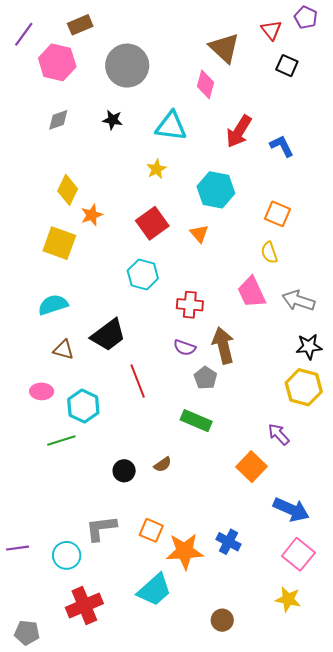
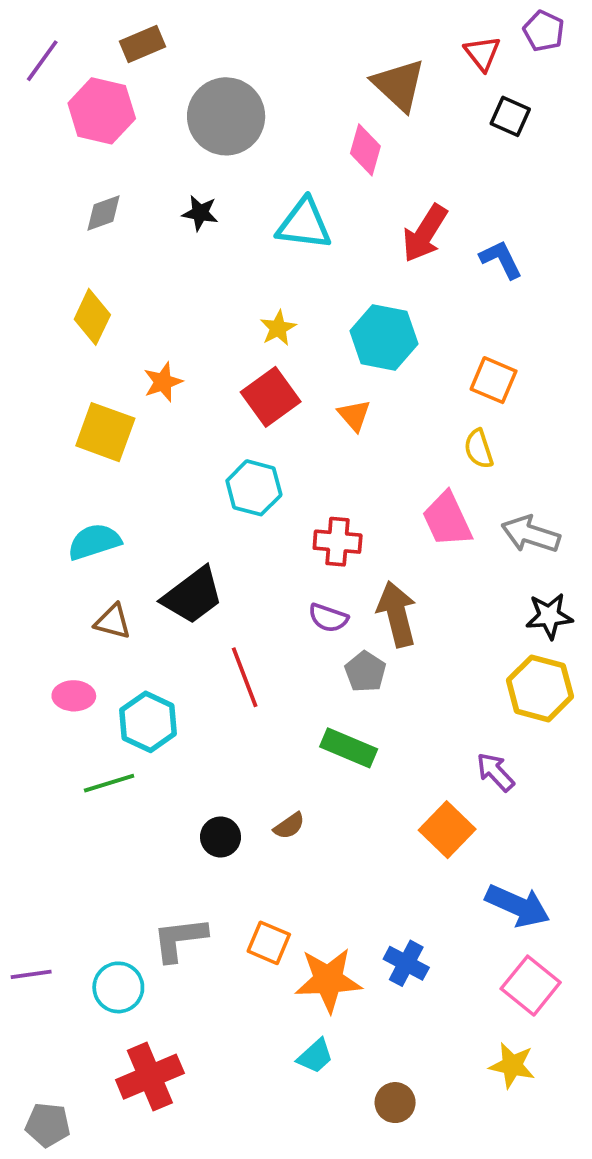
yellow star: (156, 169) -> (278, 328), moved
yellow diamond: (68, 190) -> (92, 317), moved
cyan trapezoid: (154, 590) -> (315, 1056), moved, size x0.6

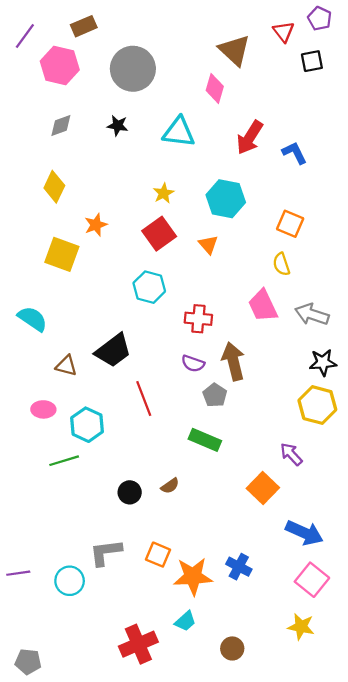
black square: (510, 116) -> (312, 61), moved, turned -35
cyan semicircle: (94, 542) -> (32, 319), moved, turned 52
red cross: (150, 1077) -> (138, 644), moved

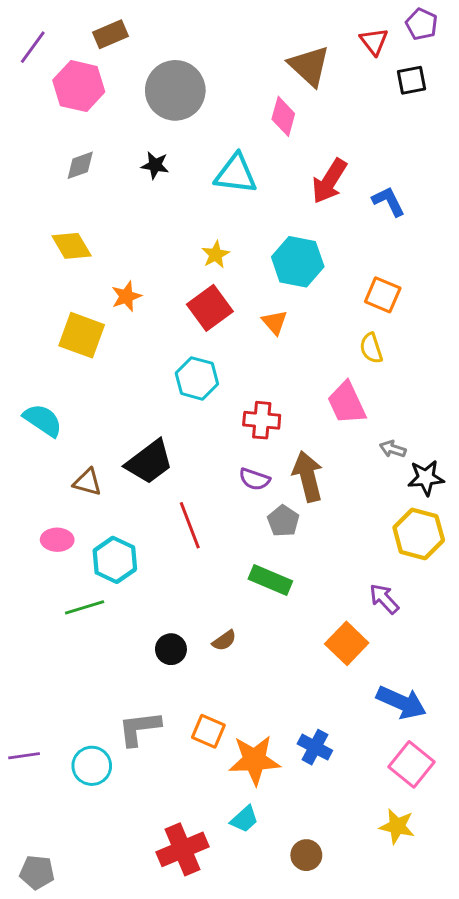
yellow diamond: (54, 187) -> (72, 246), turned -56
gray arrow: (312, 314) -> (393, 449), moved, size x0.6

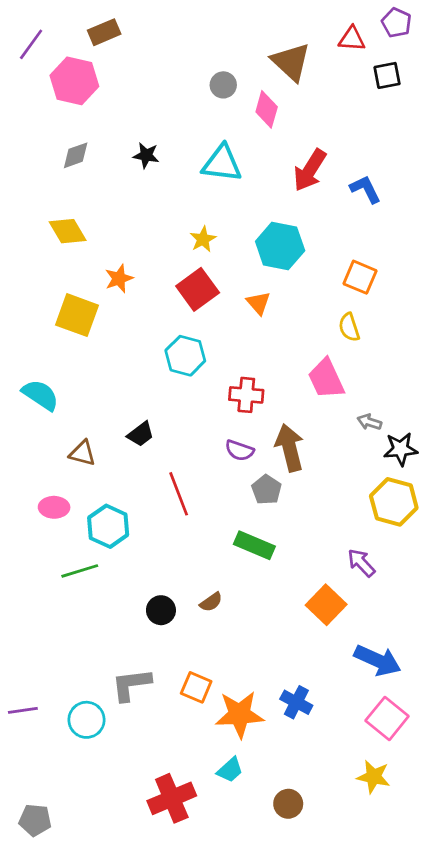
red triangle: (374, 41) -> (352, 39), turned -48
gray circle: (175, 90) -> (223, 85), moved, size x0.5
black trapezoid: (149, 462) -> (141, 434), size x0.6

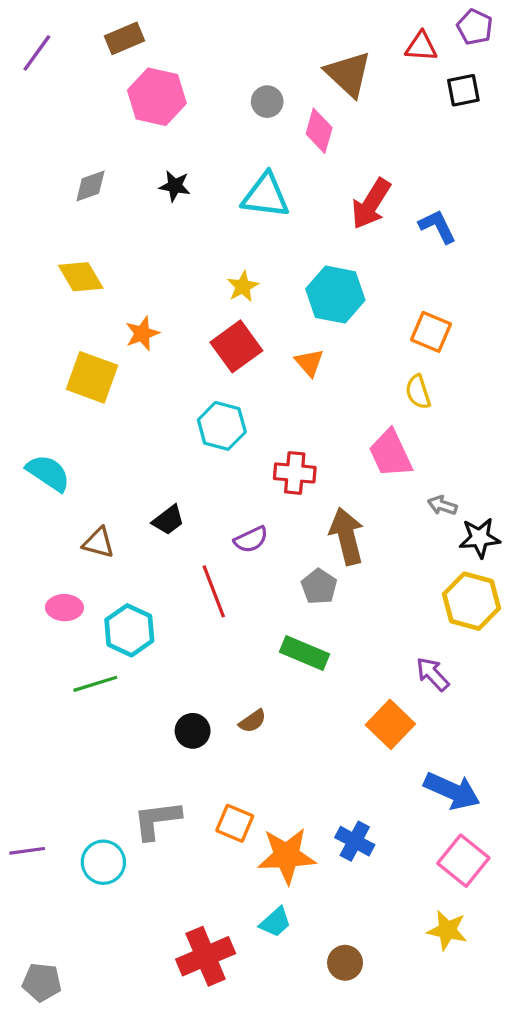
pink hexagon: (74, 81) -> (157, 97), moved
purple semicircle: (239, 450) -> (251, 539), moved, turned -44

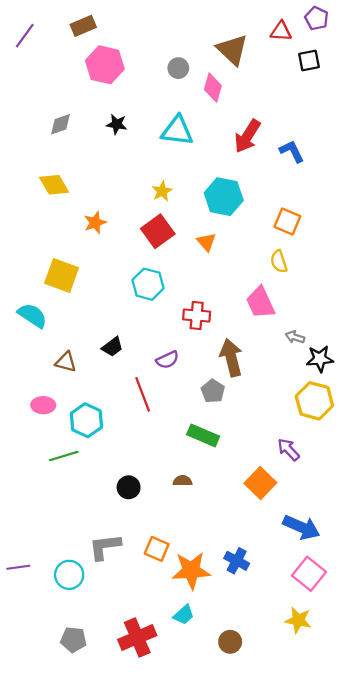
yellow square: (92, 377) -> (62, 276), moved
brown semicircle: (253, 721) -> (183, 481), moved, turned -144
gray pentagon: (42, 982) -> (73, 640), moved

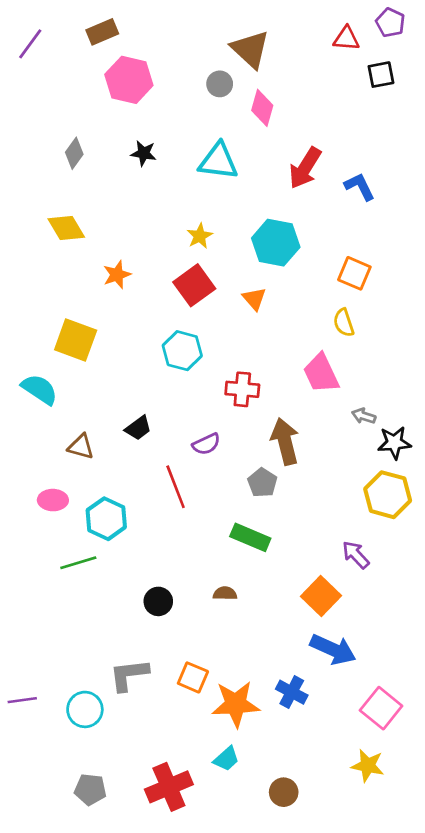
brown triangle: (232, 50) -> (250, 49), moved
gray diamond: (61, 124) -> (74, 153), turned -35
blue arrow: (301, 527) -> (333, 649), moved

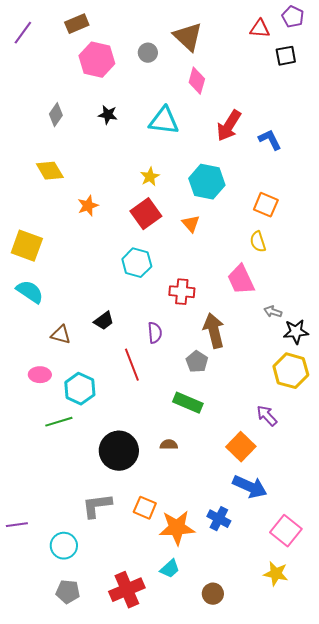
gray circle: (220, 84) -> (148, 53), moved
yellow square: (76, 340) -> (27, 246), moved
purple semicircle: (206, 444) -> (155, 333), turned -70
black circle: (158, 601) -> (119, 451), size x1.8
cyan circle: (85, 709) -> (64, 546), moved

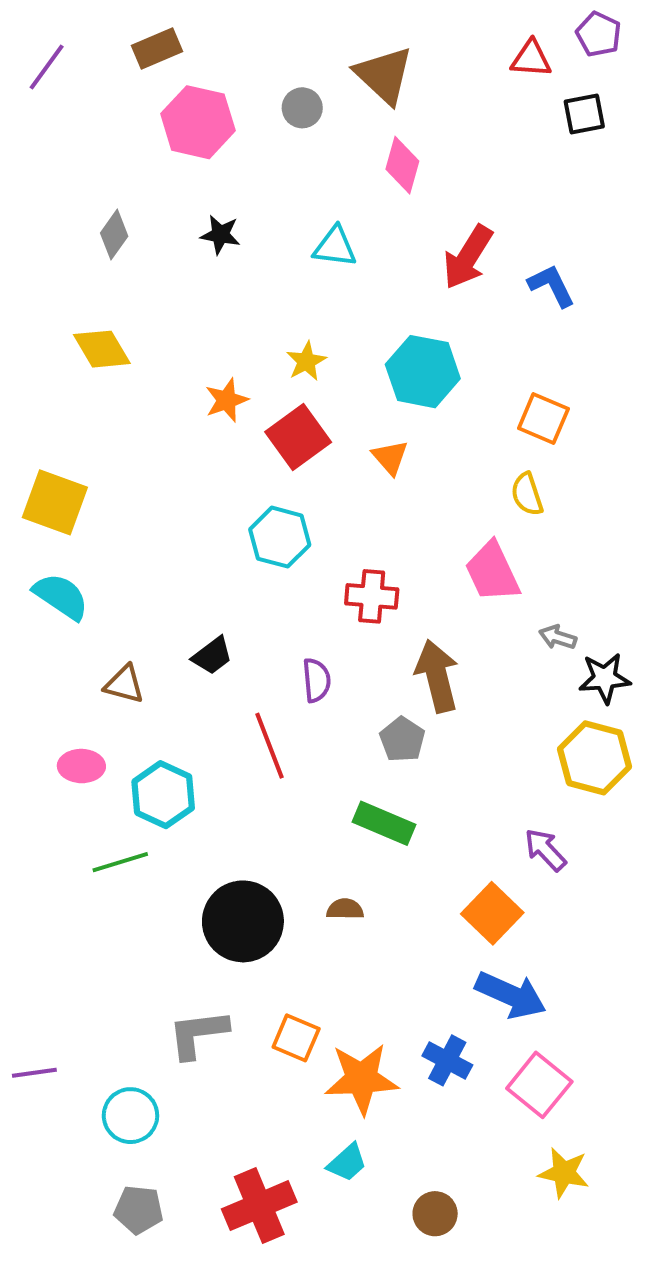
cyan triangle: (164, 121) -> (335, 247), size x0.7
orange star: (88, 206) -> (227, 400), moved
pink square: (286, 531) -> (539, 1085), moved

